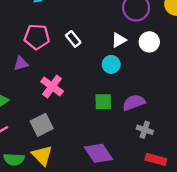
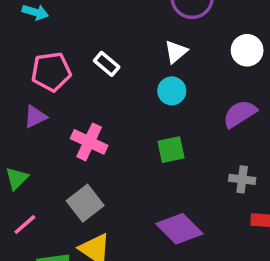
white circle: (149, 42) -> (247, 50), moved
purple semicircle: (134, 103) -> (240, 114), moved

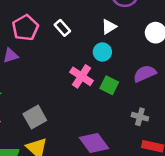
pink pentagon: (51, 72) -> (25, 28), turned -30
pink cross: (89, 142) -> (82, 76), moved
green square: (171, 150) -> (109, 85), moved, turned 30

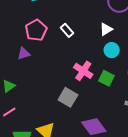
cyan circle: (102, 52) -> (112, 50), moved
gray square: (35, 117) -> (68, 97), moved, turned -30

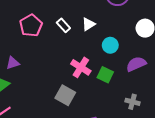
white triangle: (106, 29) -> (88, 24), moved
purple triangle: (24, 54) -> (13, 63), moved

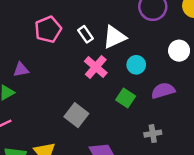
white triangle: (88, 24) -> (114, 37), size x1.5
pink cross: (81, 67) -> (96, 67), moved
gray cross: (132, 102) -> (153, 134), turned -32

